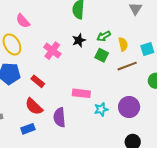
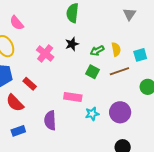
green arrow: (104, 36) -> (97, 51), moved
green square: (102, 55) -> (92, 72), moved
red semicircle: (34, 107) -> (15, 103), moved

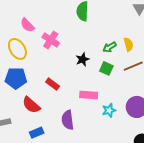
black star: (72, 44) -> (83, 59), moved
pink cross: (45, 53) -> (51, 40), moved
red rectangle: (30, 84) -> (53, 84), moved

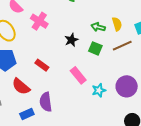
green arrow: (110, 47) -> (98, 27), turned 48
pink rectangle: (89, 95) -> (78, 75), turned 48
purple semicircle: (68, 120) -> (46, 102), moved

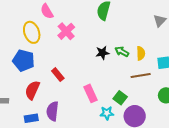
black star: (71, 40) -> (102, 53), moved
green square: (95, 48) -> (120, 98), moved
red semicircle: (21, 86) -> (32, 90), turned 60

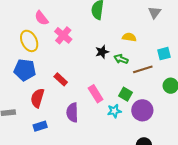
green arrow: (122, 52) -> (121, 59), moved
yellow semicircle: (141, 53) -> (129, 37), moved, turned -72
purple semicircle: (53, 111) -> (72, 112), moved

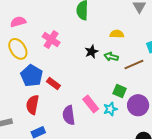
pink semicircle: (41, 18) -> (18, 22), moved, turned 119
blue pentagon: (25, 70) -> (32, 76), moved, turned 30
pink rectangle: (96, 94) -> (91, 104), moved

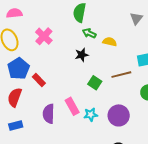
green arrow: (111, 57) -> (89, 33), moved
green square: (120, 91) -> (95, 83), moved

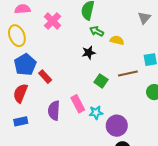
pink cross: (44, 36) -> (52, 21), moved
purple circle: (119, 115) -> (117, 126), moved

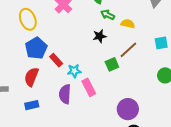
brown line: (128, 73) -> (128, 50), moved, turned -30
green square: (101, 81) -> (112, 64), turned 32
cyan star: (96, 113) -> (74, 71), moved

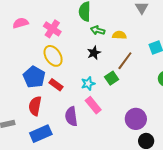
yellow ellipse: (28, 19) -> (53, 56), moved
cyan star: (74, 71) -> (88, 84), moved
blue rectangle: (32, 105) -> (41, 134), size x1.5

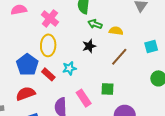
yellow ellipse: (53, 56) -> (48, 45), turned 30
green square: (112, 78) -> (108, 89), moved, turned 32
cyan star: (88, 84) -> (69, 68), moved
red semicircle: (35, 106) -> (26, 94), turned 54

